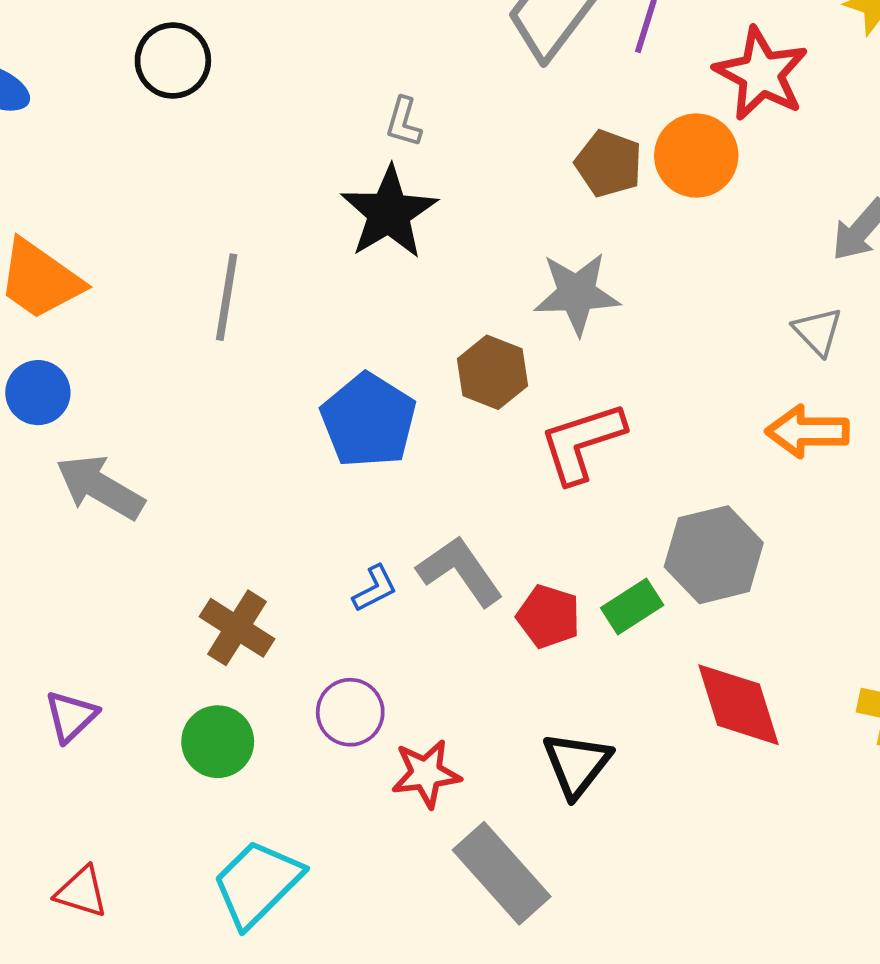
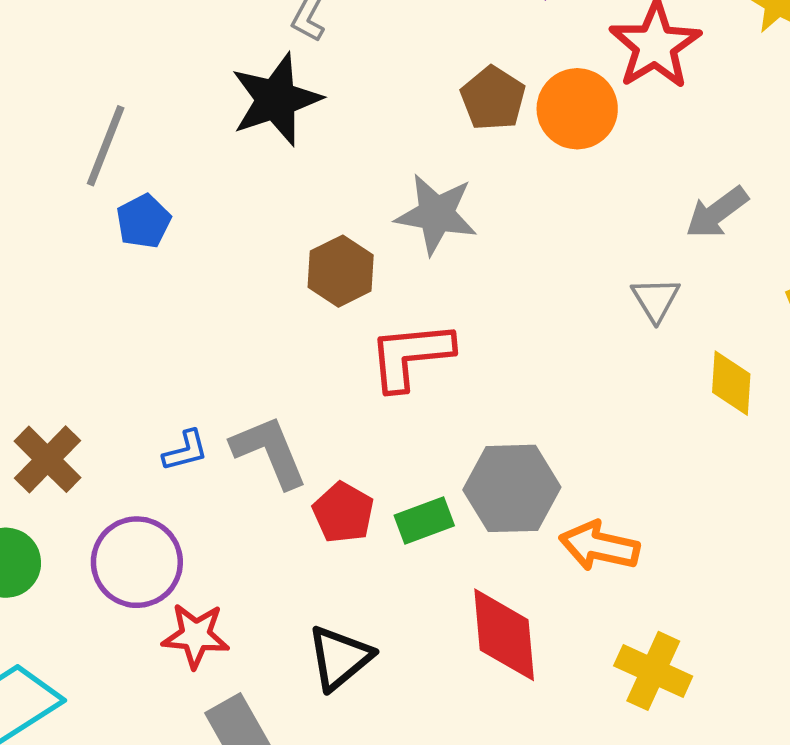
blue pentagon: (369, 420) -> (143, 221), moved, size x0.6
orange arrow: (807, 431) -> (599, 546), moved
purple circle: (350, 712) -> (137, 562), size x1.4

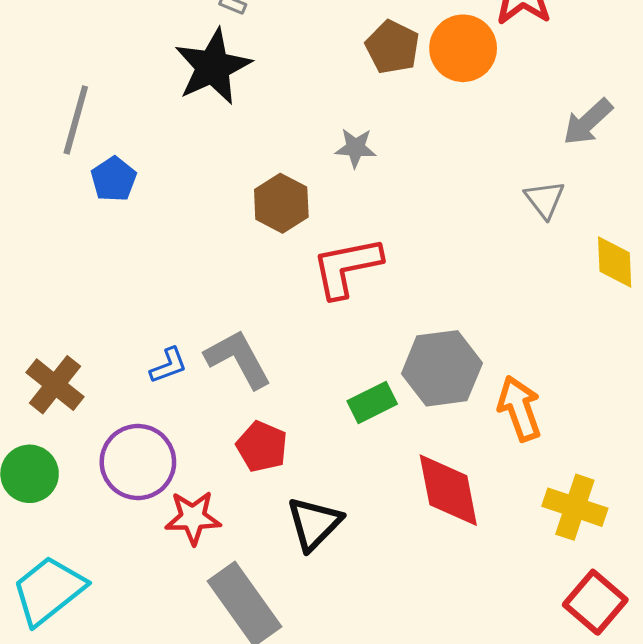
gray star: (436, 214) -> (355, 148), size x0.6
red pentagon: (343, 513) -> (262, 447), moved
orange arrow: (599, 546) -> (519, 408), turned 64

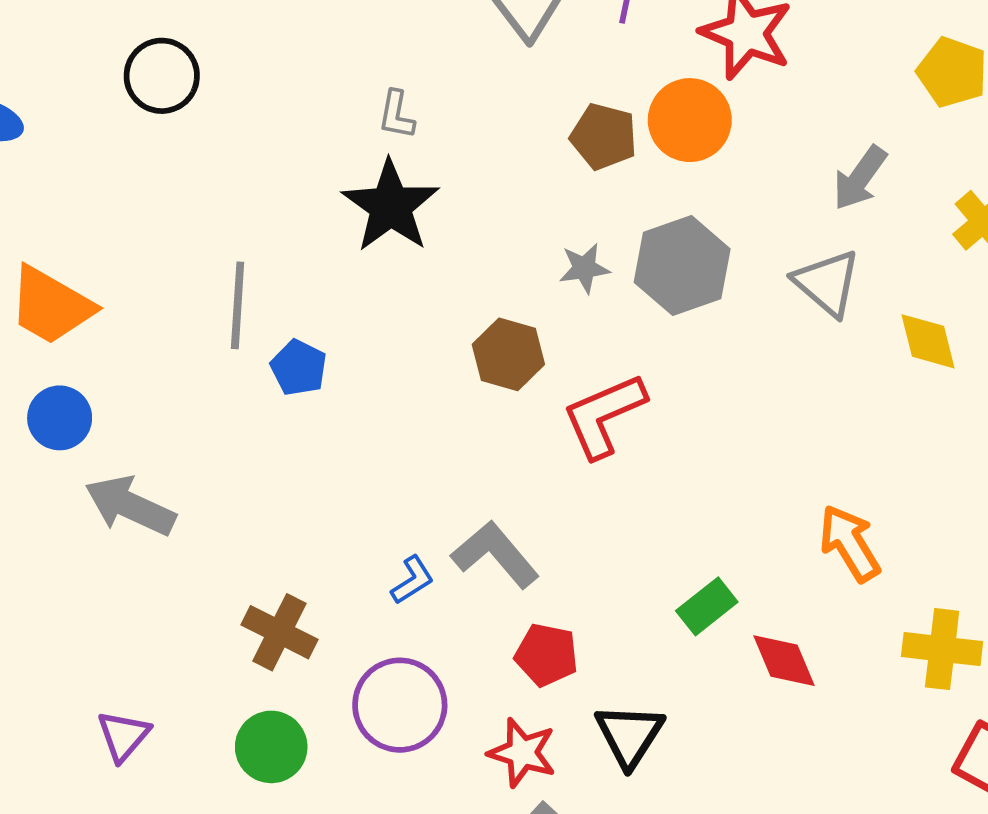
gray triangle: (545, 199) -> (827, 283), size x1.4
gray hexagon: (442, 368) -> (682, 266), moved
green rectangle: (372, 403) -> (707, 606), moved
red diamond: (448, 490) -> (784, 661), size x0.7
red star: (193, 518) -> (522, 753), moved, turned 30

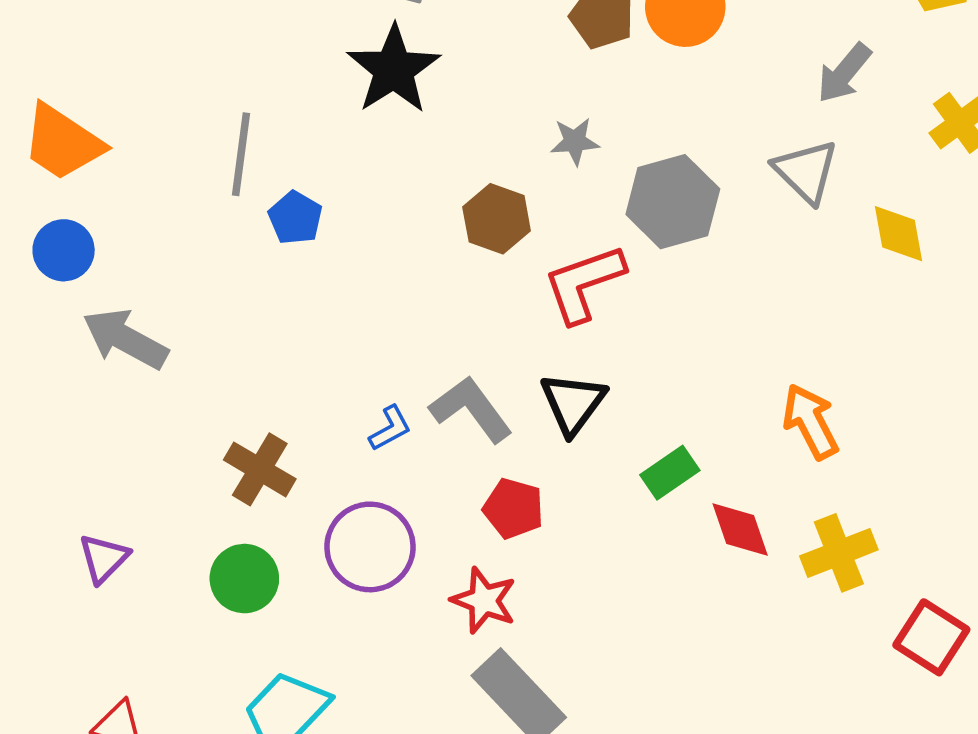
gray hexagon: (682, 266) -> (673, 202), moved
yellow cross: (942, 649) -> (839, 553), moved, turned -32
black triangle: (629, 735) -> (573, 403), moved

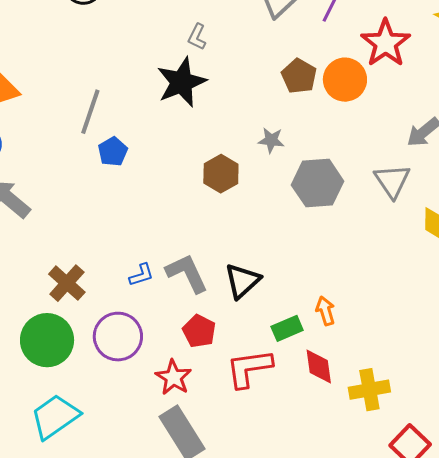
red L-shape: (584, 283) -> (249, 368), moved
orange arrow: (810, 422) -> (325, 311), moved, size x0.7
green circle: (244, 579) -> (47, 340), size x1.4

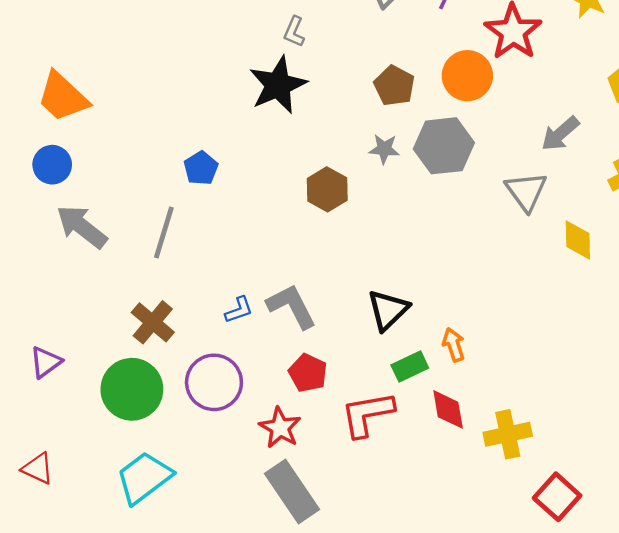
brown pentagon: (299, 76) -> (394, 86), moved
gray line: (90, 112) -> (164, 232), moved
gray hexagon: (318, 183) -> (444, 146), moved
black triangle: (242, 281) -> (388, 310), moved

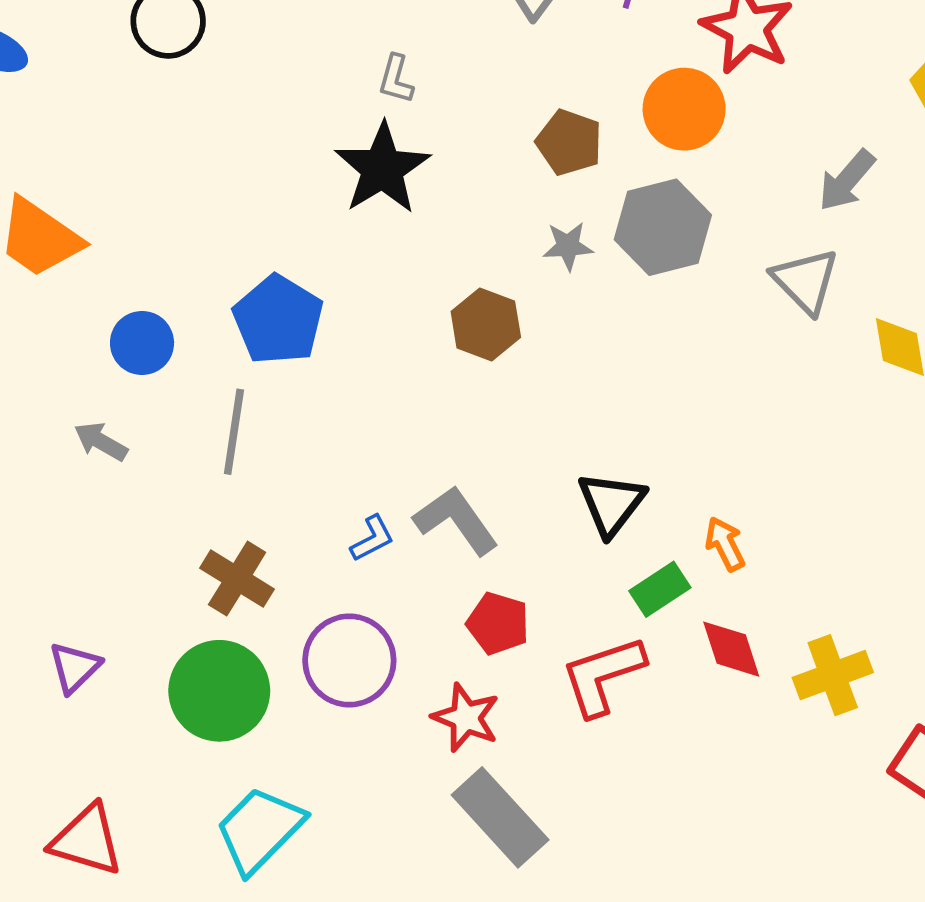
blue circle: (52, 165) -> (142, 343), moved
blue pentagon: (201, 168) -> (278, 320), size x1.6
gray arrow: (82, 227) -> (101, 442), size x0.6
red triangle: (38, 469) -> (87, 840), size x1.4

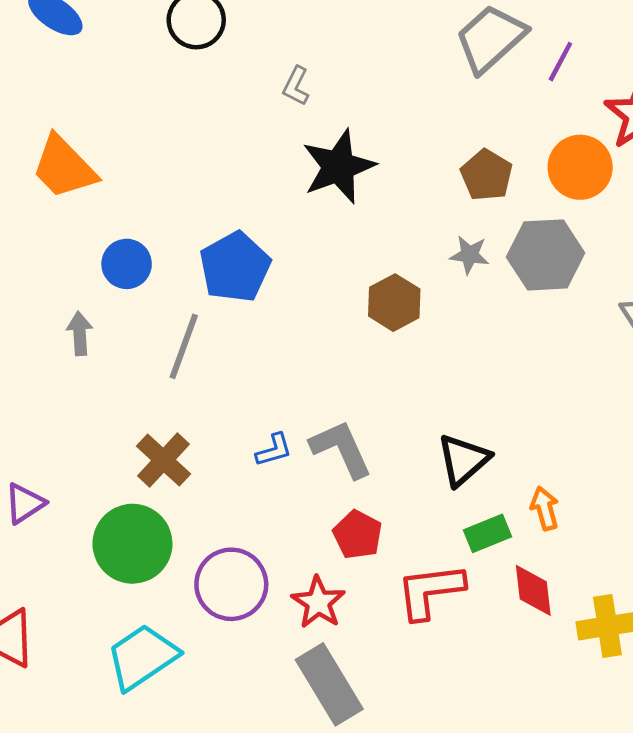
gray L-shape: (396, 79) -> (296, 86), moved
gray arrow: (101, 442) -> (80, 333), turned 45
purple circle: (349, 660) -> (231, 584), moved

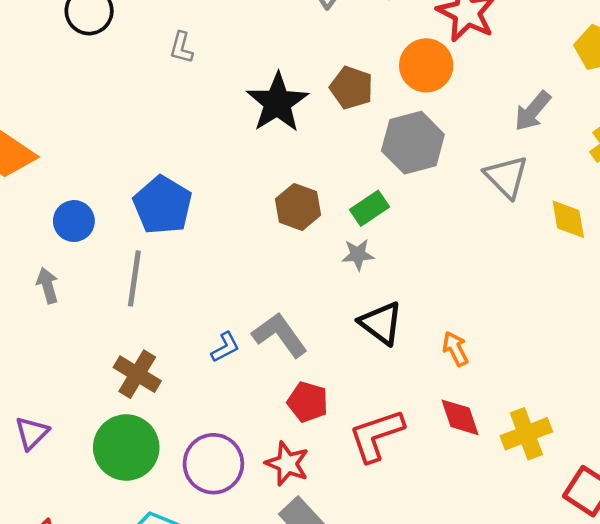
black star: (339, 167) -> (277, 103), moved
gray star: (469, 255) -> (358, 255), moved
black triangle: (463, 460) -> (381, 323), turned -30
green rectangle: (488, 533) -> (369, 208), moved

